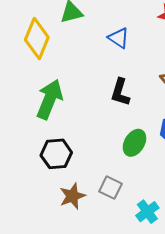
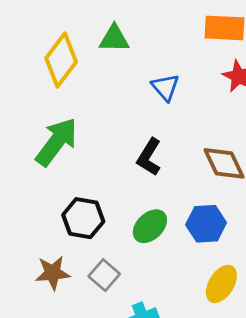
black hexagon: (56, 154) -> (83, 218), moved

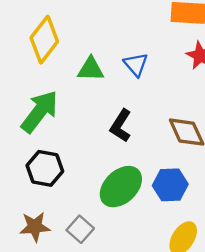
green triangle: (114, 39) -> (91, 69), moved
black hexagon: (83, 218) -> (45, 168), moved
green ellipse: (150, 226) -> (121, 187), size x1.4

